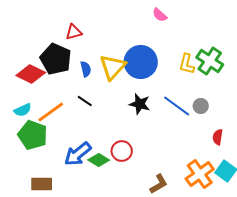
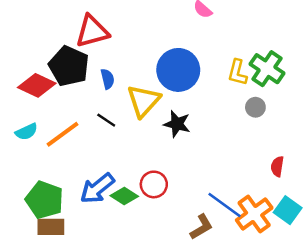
red triangle: (74, 32) -> (92, 31), size x1.6
yellow triangle: (113, 67) -> (144, 101), moved
blue line: (177, 106) -> (225, 205), moved
gray circle: (201, 106) -> (255, 107), moved
green pentagon: (33, 135) -> (44, 200), moved

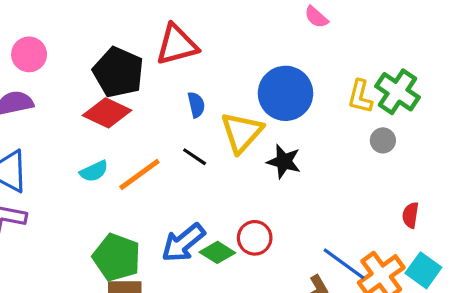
black pentagon: (69, 66) -> (118, 72), moved

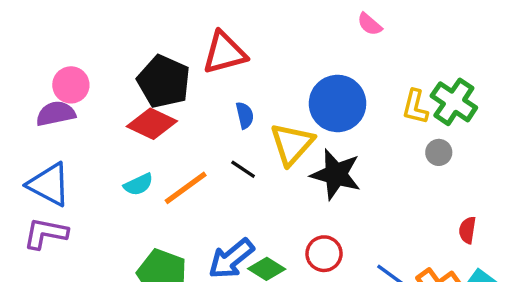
pink circle: (29, 54) -> (71, 85), moved
black star: (284, 162) -> (336, 174), size x1.4
red circle: (255, 238) -> (324, 254), moved

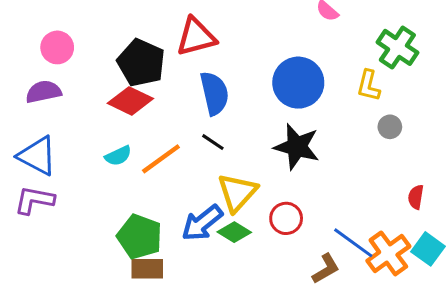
pink circle: (71, 85) -> (57, 47), moved
green cross: (454, 102) -> (397, 47), moved
blue semicircle: (245, 115) -> (214, 93), size x1.8
yellow triangle: (292, 144) -> (237, 192), moved

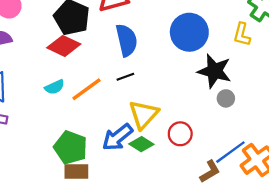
gray circle: (390, 127) -> (226, 98), moved
black line: (213, 142) -> (125, 77), turned -54
black star: (297, 147) -> (214, 71), moved
blue line: (353, 243) -> (230, 152), turned -72

